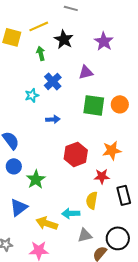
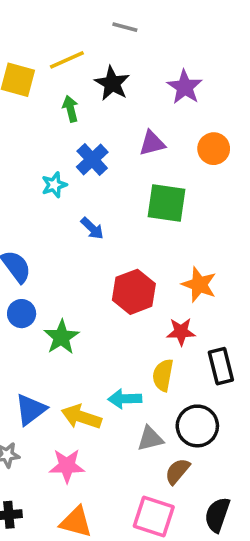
orange circle: (120, 104) -> (214, 149), moved
blue arrow: (53, 119) -> (92, 228), turned 48
orange star: (112, 150) -> (199, 285), turned 30
blue triangle: (19, 207) -> (31, 410), moved
black circle: (118, 238) -> (197, 426), moved

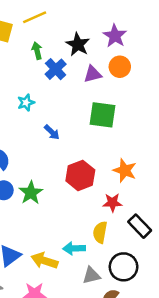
black star: (112, 83) -> (78, 44), moved
orange circle: (214, 149) -> (120, 67), moved
blue cross: (92, 160) -> (56, 69), moved
green star: (61, 337) -> (31, 193), moved
black rectangle: (221, 366) -> (140, 226), turned -30

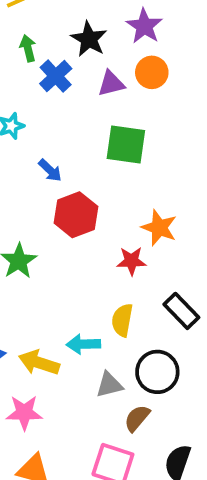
red hexagon: (80, 175) -> (76, 215), moved
red star: (112, 203) -> (131, 261), moved

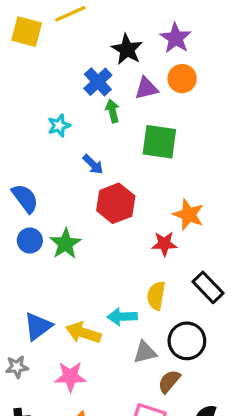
green arrow: (28, 48) -> (112, 111), moved

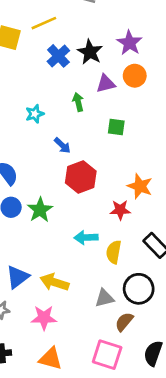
blue cross: (98, 82) -> (58, 56), moved
green square: (159, 142) -> (116, 127), size x0.6
cyan arrow: (122, 317) -> (86, 238), moved

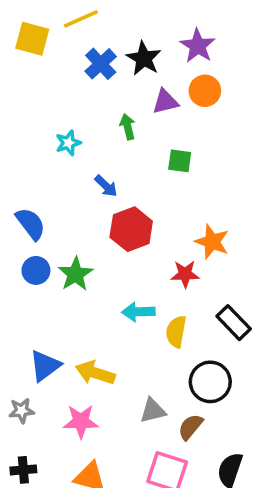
gray triangle: (104, 298) -> (153, 411), moved

